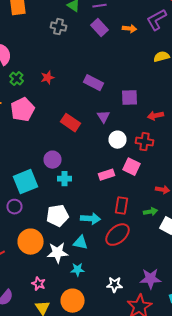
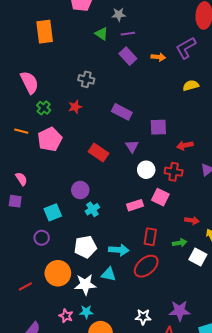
gray cross: (58, 27) -> (86, 79), moved
cyan cross: (64, 179) -> (92, 209), turned -32
cyan square: (26, 182) -> (53, 212), size x0.7
cyan star: (78, 270) -> (86, 312), moved

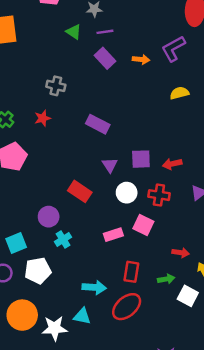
purple square: (158, 127) -> (141, 159), moved
red rectangle: (98, 152) -> (80, 191), moved
white pentagon: (85, 247) -> (38, 271), moved

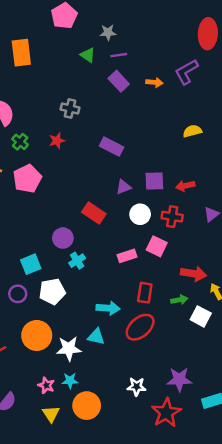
yellow semicircle: (179, 93) -> (192, 131), moved
purple triangle: (110, 165) -> (123, 187), turned 42
red arrow: (181, 253) -> (194, 274), size x1.5

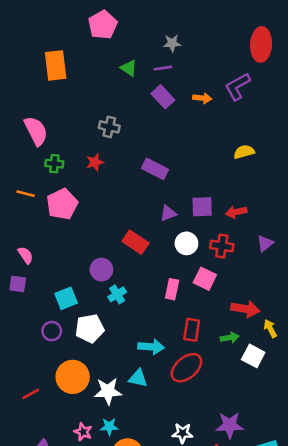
gray star: (108, 32) -> (172, 43), moved
green cross: (20, 142) -> (54, 164), turned -35
pink rectangle: (127, 256) -> (172, 289), turned -60

